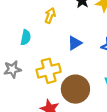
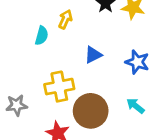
cyan semicircle: (26, 37) -> (42, 36), moved
gray star: (12, 69) -> (17, 105), moved

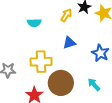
yellow arrow: (65, 19) -> (66, 15), moved
cyan semicircle: (42, 36) -> (34, 23), turned 64

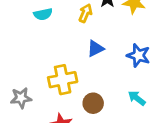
cyan semicircle: (34, 23) -> (43, 14), moved
brown circle: (61, 83) -> (93, 103), size x0.6

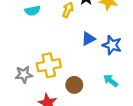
blue triangle: (95, 49) -> (88, 39), moved
gray star: (21, 98) -> (24, 74), moved

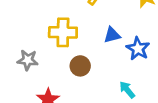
yellow cross: (49, 65) -> (63, 32), moved
brown circle: (74, 85) -> (80, 66), moved

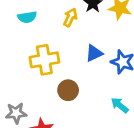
gray star: (28, 60) -> (16, 113), moved

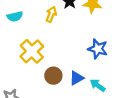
blue triangle: (94, 53) -> (76, 78), moved
yellow cross: (44, 60) -> (32, 51), turned -30

